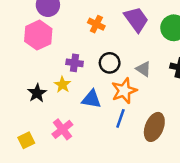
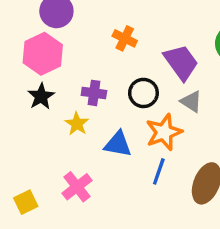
purple trapezoid: (136, 19) -> (181, 62), moved
black star: (37, 93) -> (41, 96), moved

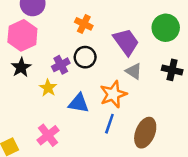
purple cross: (94, 93) -> (61, 65), turned -36
black circle: (143, 93) -> (85, 57), moved

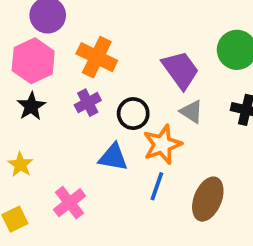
orange cross: (84, 24) -> (97, 57), moved, size x1.5
black circle: (85, 57) -> (133, 114), moved
yellow star: (48, 88) -> (20, 164), moved

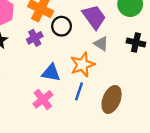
black circle: (133, 114) -> (62, 26), moved
pink cross: (70, 203) -> (43, 99), moved

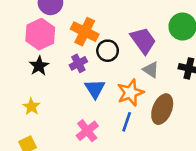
blue triangle: (51, 73) -> (95, 89), moved, turned 48
brown ellipse: (112, 99) -> (162, 109), moved

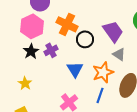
purple cross: (78, 63) -> (51, 50), moved

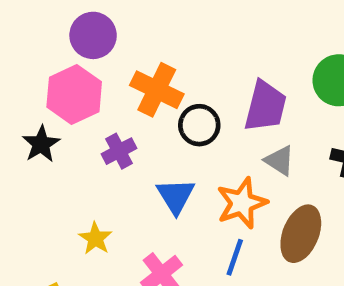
purple trapezoid: (113, 31) -> (265, 106), turned 50
black star: (31, 51) -> (41, 144), moved
yellow star: (25, 83) -> (95, 238), moved

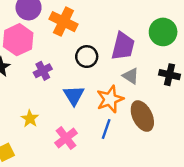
orange cross: (157, 90) -> (63, 22), moved
brown ellipse: (301, 234) -> (142, 116), turned -48

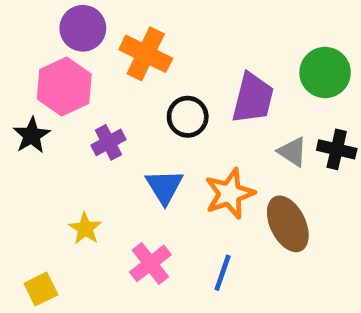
gray triangle: (131, 76) -> (292, 152), moved
blue line: (106, 129) -> (223, 273), moved

